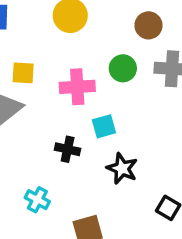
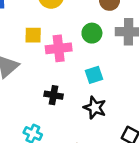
yellow square: (23, 73) -> (33, 35), moved
cyan square: (104, 126) -> (94, 75), moved

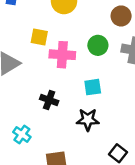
black star: (95, 108) -> (88, 120), turned -30

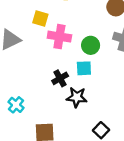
green circle: (98, 45) -> (91, 45), moved
black cross: (49, 100) -> (60, 78), moved, turned 35

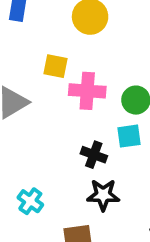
black cross: (60, 78) -> (94, 155), turned -35
black star: (77, 97) -> (103, 195), moved

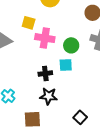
black cross: (94, 155) -> (45, 73), turned -32

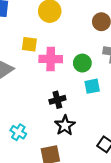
cyan square: (66, 65) -> (92, 86), moved
black star: (49, 96) -> (65, 125), turned -30

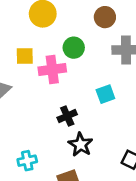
green circle: (82, 63) -> (74, 48), moved
cyan cross: (18, 132) -> (27, 161), turned -35

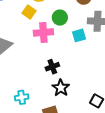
yellow square: (25, 56) -> (29, 12), moved, turned 32
cyan square: (105, 94) -> (79, 35), moved

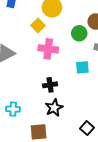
green circle: (60, 18) -> (79, 33), moved
cyan square: (79, 35) -> (82, 67), moved

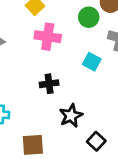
cyan square: (82, 67) -> (92, 62), turned 32
black star: (54, 108) -> (71, 116), moved

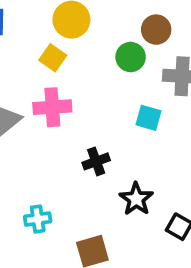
pink cross: (48, 37) -> (52, 107), moved

